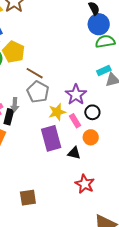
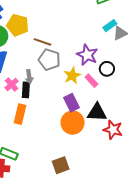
orange circle: (91, 137) -> (73, 123), moved, size x1.5
purple rectangle: (51, 138) -> (72, 103), size x0.7
black triangle: (74, 153) -> (97, 112), size x1.5
red star: (85, 184) -> (113, 130), moved

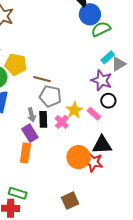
purple star: (87, 55) -> (102, 80), moved
pink cross: (12, 85) -> (62, 122), moved
black rectangle: (26, 90) -> (43, 119), moved
purple rectangle: (72, 103) -> (30, 133), moved
red star: (113, 130) -> (93, 162), moved

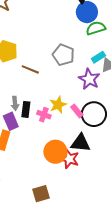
gray pentagon: (50, 96) -> (63, 55), moved
black circle: (108, 101) -> (94, 114), moved, size x1.6
pink cross: (62, 122) -> (44, 115), turned -32

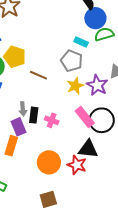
cyan rectangle: (98, 57) -> (81, 42), moved, turned 56
yellow star: (58, 105) -> (75, 86), moved
pink rectangle: (77, 111) -> (85, 117), size x1.5
orange circle: (55, 152) -> (49, 162), moved

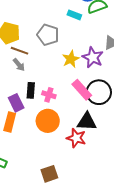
gray pentagon: (72, 61) -> (48, 35), moved
brown line: (38, 75) -> (19, 51), moved
gray arrow: (23, 109) -> (19, 65), moved, turned -32
orange circle: (49, 162) -> (48, 121), moved

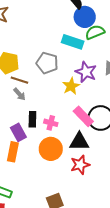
cyan rectangle: (74, 15) -> (73, 42), size x1.5
purple star: (93, 57) -> (86, 72), moved
black triangle: (87, 122) -> (79, 142), moved
red star: (76, 138) -> (80, 165), turned -30

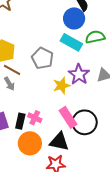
blue circle: (85, 17) -> (74, 18), moved
black rectangle: (32, 119) -> (20, 121), moved

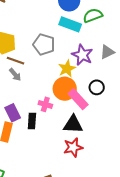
black rectangle: (20, 121) -> (32, 121), moved
black circle: (85, 122) -> (97, 87), moved, size x0.6
orange circle: (30, 143) -> (65, 89), moved

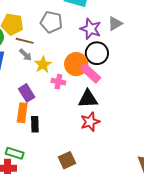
yellow star: (67, 69) -> (43, 65), moved
black circle: (97, 87) -> (97, 53), moved, size x1.5
black rectangle: (32, 121) -> (35, 124), moved

